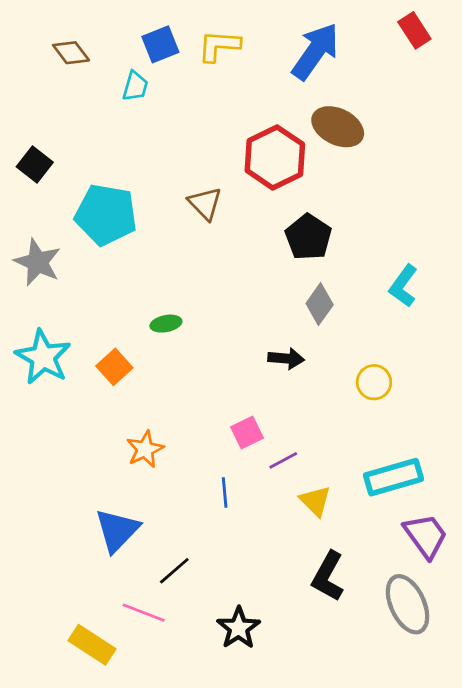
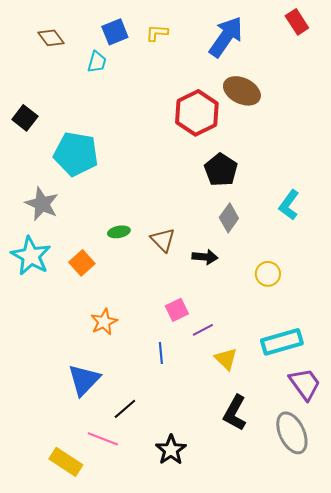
yellow L-shape: (219, 46) -> (157, 33), size x0.7
brown triangle: (205, 204) -> (163, 240), moved
gray star: (38, 262) -> (42, 204), moved

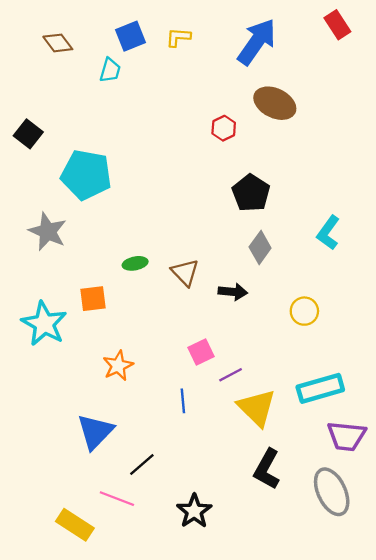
red hexagon: (197, 113) -> (224, 128), size x0.5
cyan star: (31, 256) -> (44, 324), moved
orange square: (82, 263) -> (93, 299), turned 35
yellow triangle: (226, 359) -> (257, 408), size x1.5
purple trapezoid: (305, 384) -> (346, 436), turned 132

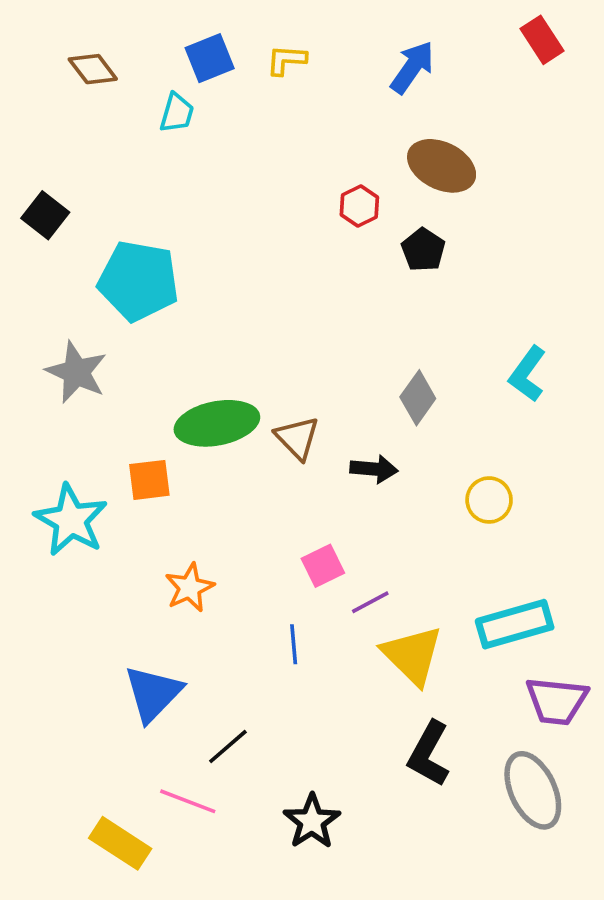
blue arrow: (257, 42) -> (412, 67), size x0.7
black pentagon: (251, 193) -> (423, 250), moved, size x0.7
green ellipse: (135, 263) -> (217, 423), size x2.0

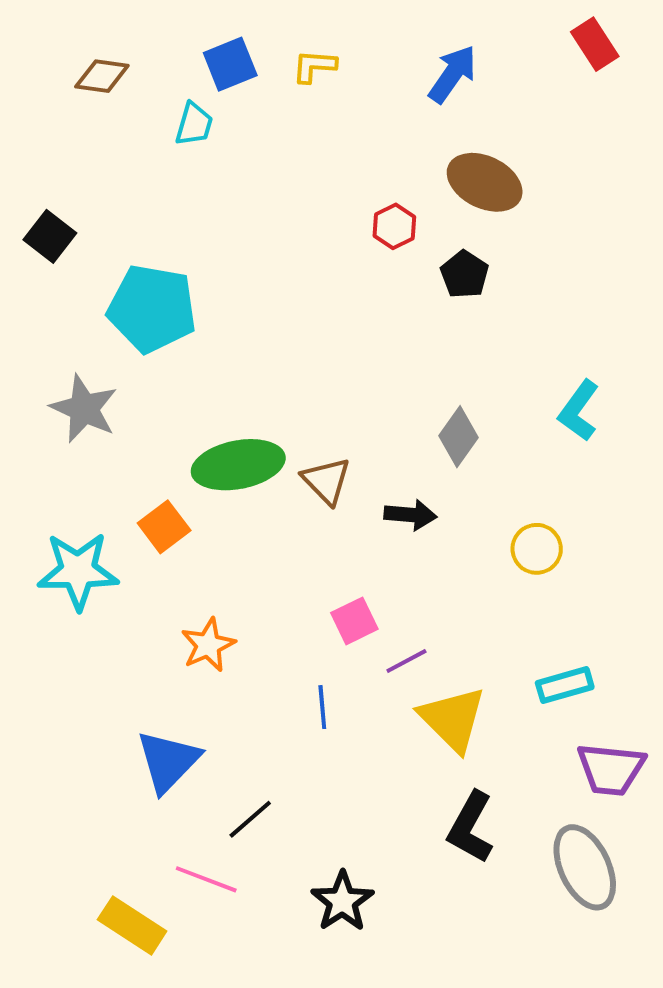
brown diamond: (93, 69) -> (102, 76), turned -45
orange square: (149, 480) -> (164, 527), turned -30
cyan star: (71, 520) -> (78, 571), turned -30
cyan rectangle: (515, 624) -> (565, 685), size x0.7

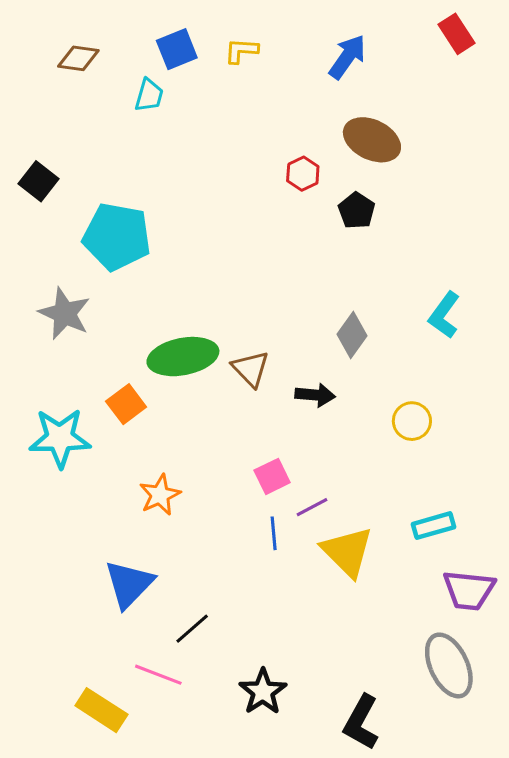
blue line: (322, 707) -> (274, 533), moved
black L-shape: (471, 827) -> (361, 722), moved

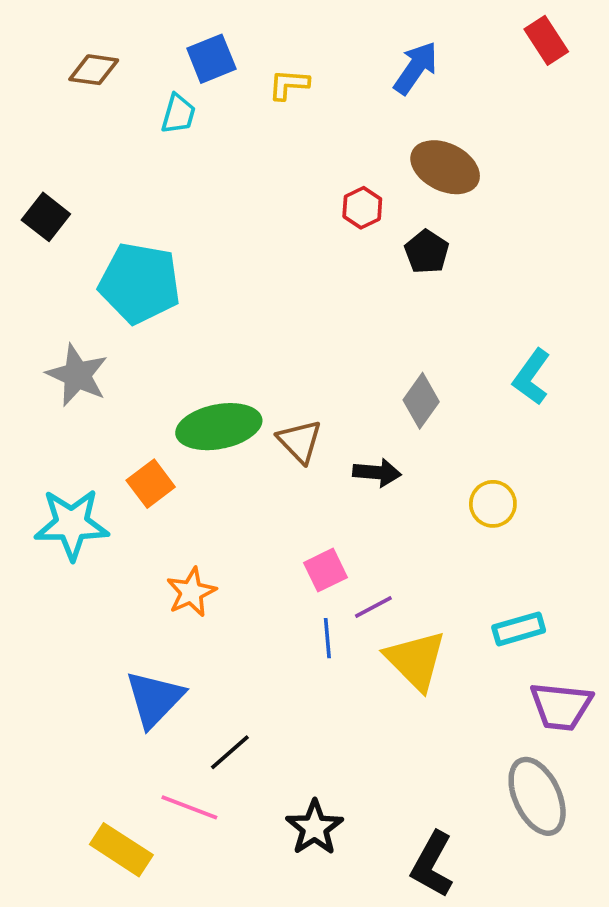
yellow L-shape: (241, 51) -> (289, 84), moved

